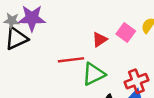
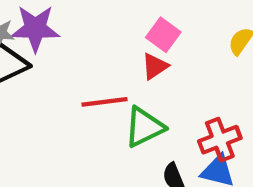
pink square: (126, 32) -> (163, 35), moved

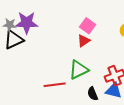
red line: (105, 102) -> (55, 85), moved

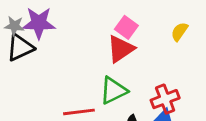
red triangle: (84, 41) -> (121, 49), size x1.5

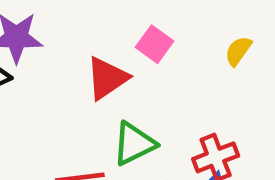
red triangle: (121, 49) -> (107, 78), moved

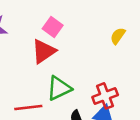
pink square: (154, 44) -> (53, 27), moved

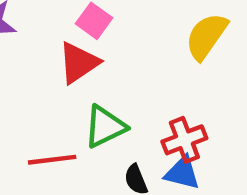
yellow semicircle: (118, 36) -> (206, 36), size x1.6

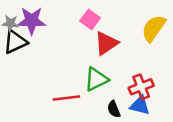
red triangle: (79, 63) -> (106, 43), moved

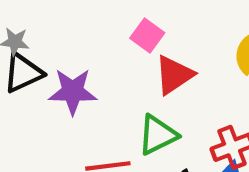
purple star: (32, 21) -> (73, 91), moved

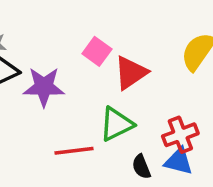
pink square: (147, 36) -> (97, 51), moved

